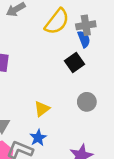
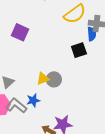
gray circle: (87, 102) -> (54, 79), moved

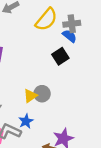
blue semicircle: (92, 34) -> (70, 36), turned -32

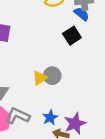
blue star: (26, 121) -> (50, 118), moved

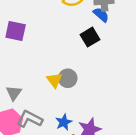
yellow triangle: (40, 78) -> (54, 80), turned -35

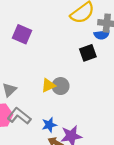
blue semicircle: (101, 15) -> (102, 35), turned 120
yellow triangle: (54, 80) -> (48, 85), turned 32

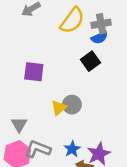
purple square: (22, 34) -> (34, 72), moved

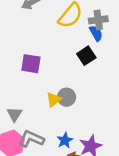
blue semicircle: (99, 38) -> (96, 33), turned -98

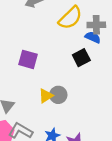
blue semicircle: (96, 33) -> (93, 37), turned -42

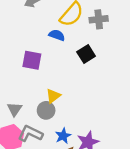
blue semicircle: (93, 37) -> (57, 35), moved
gray circle: (58, 95) -> (46, 110), moved

